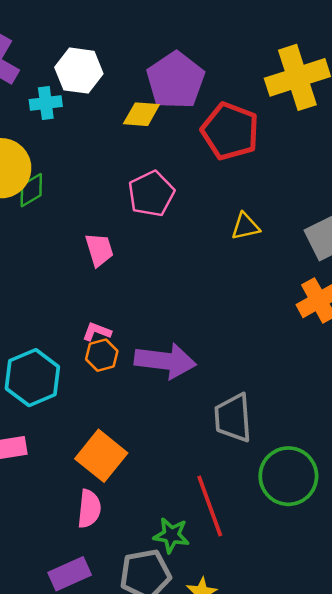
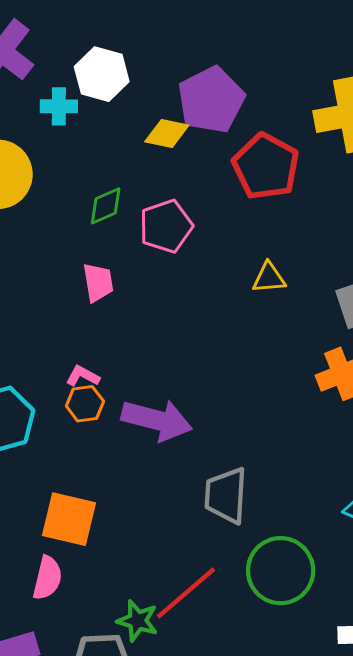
green diamond: (31, 190) -> (106, 206), moved
orange square: (101, 456) -> (69, 519), turned -33
red line: (210, 506) -> (186, 593), turned 62

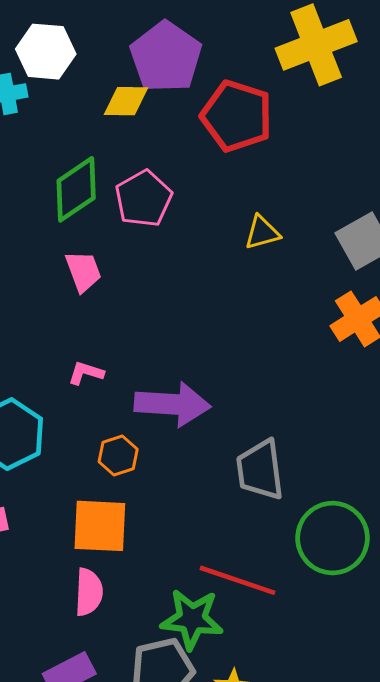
green diamond: (106, 206) -> (76, 189), size x1.5
orange hexagon: (85, 404) -> (118, 455), moved
red line: (186, 593) -> (237, 580), turned 70
green star: (138, 621) -> (192, 619), size x1.4

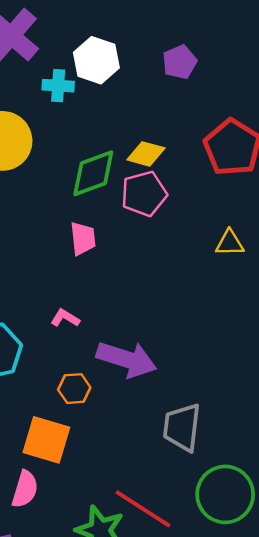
purple pentagon: (166, 57) -> (180, 62), moved, size x0.6
yellow diamond: (126, 101) -> (146, 154), moved

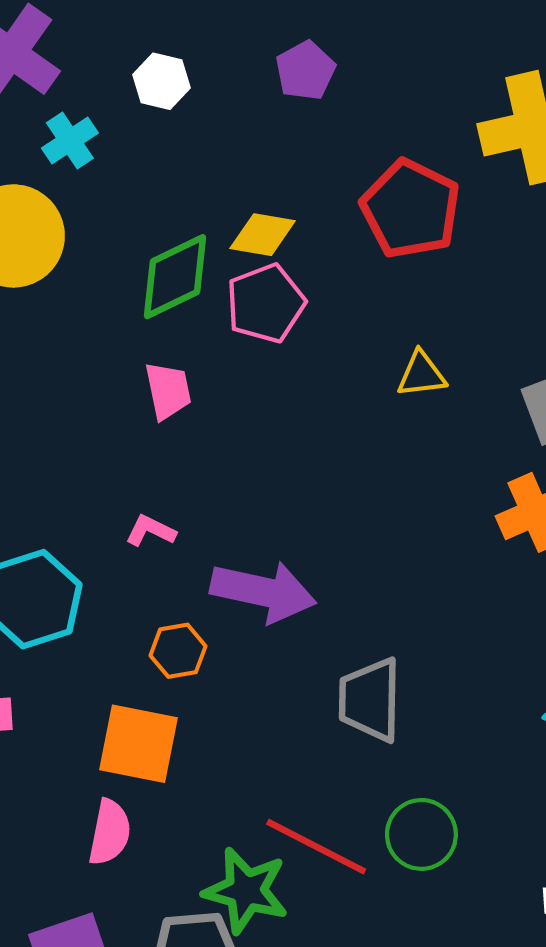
white hexagon: (96, 60) -> (161, 81), size x0.7
cyan cross: (58, 86) -> (70, 141), moved, turned -32
green circle: (225, 494) -> (421, 834), moved, size x0.7

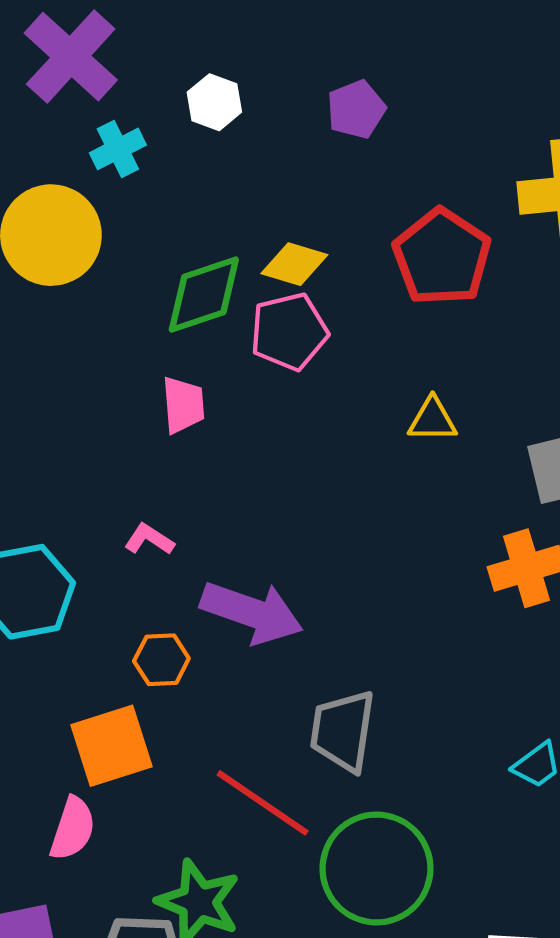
orange square: (138, 744) -> (112, 746), turned -36
green circle: (421, 834) -> (377, 869), size x1.6
red line: (316, 847) -> (263, 803), moved

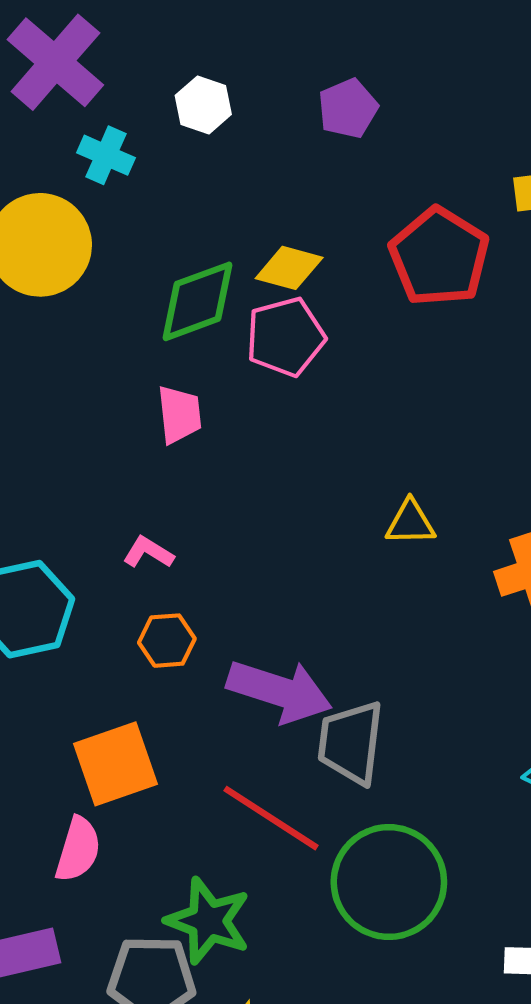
cyan cross: (118, 149) -> (106, 155), turned -38
yellow triangle: (432, 420) -> (410, 523), moved
purple arrow: (252, 612) -> (279, 691), moved
orange hexagon: (161, 660) -> (167, 641), moved

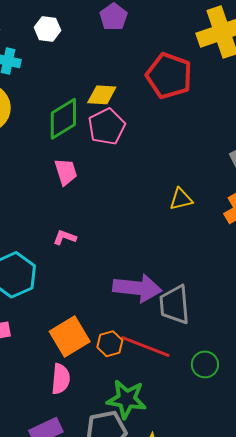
orange hexagon: (167, 641) -> (110, 344), moved
green circle: (389, 882) -> (205, 364), size x0.5

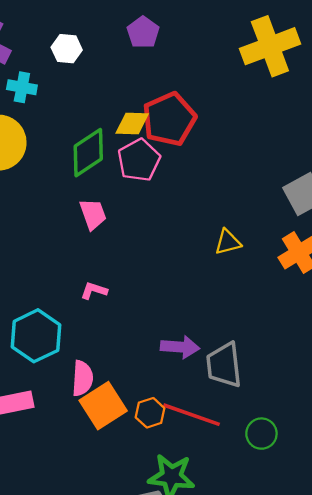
red pentagon: (169, 76) -> (169, 119), moved, turned 30
purple arrow: (137, 288) -> (180, 347), size x0.7
pink semicircle: (61, 379) -> (82, 378), moved

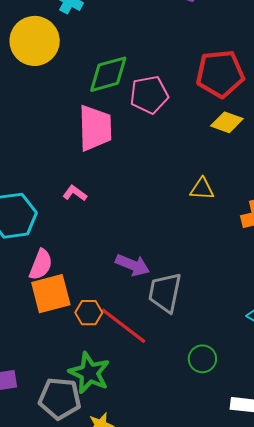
red pentagon: (169, 119) -> (220, 74), moved
yellow diamond: (132, 124) -> (227, 122), moved
pink trapezoid: (93, 214) -> (95, 128), size x1.6
green circle: (261, 434) -> (202, 359), moved

